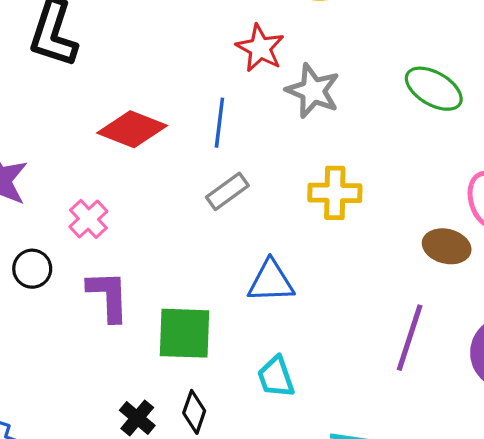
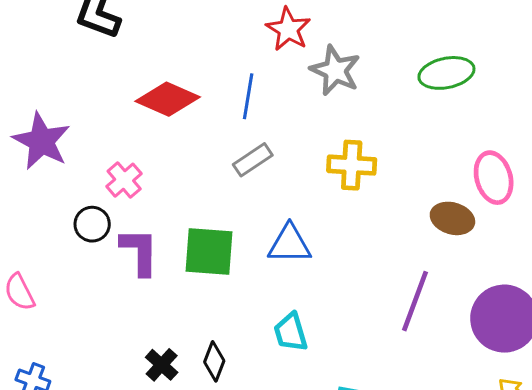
green ellipse: (434, 89) -> (446, 73), turned -44
black circle: (32, 269) -> (92, 224), moved
green square: (184, 333) -> (209, 252), moved

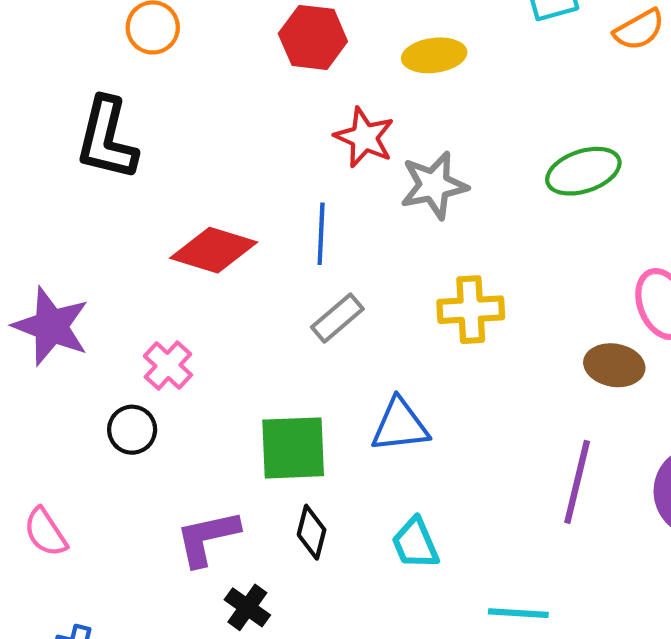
gray star: (335, 70) -> (434, 185), turned -30
purple L-shape: (139, 252) -> (207, 538), moved, turned -96
black diamond: (214, 361) -> (312, 532), moved

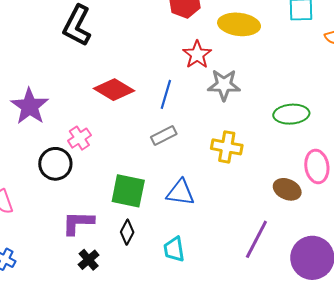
yellow ellipse: (434, 55) -> (239, 24), size x1.4
green ellipse: (583, 171) -> (291, 114), moved
black circle: (132, 430) -> (55, 164), size x1.4

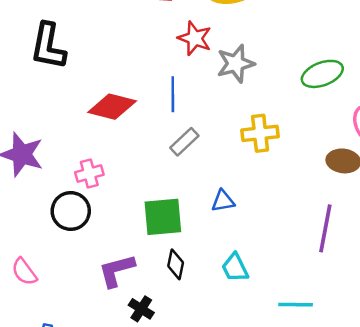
pink cross: (79, 138) -> (89, 174), turned 35
blue triangle: (181, 193) -> (223, 201), size x0.7

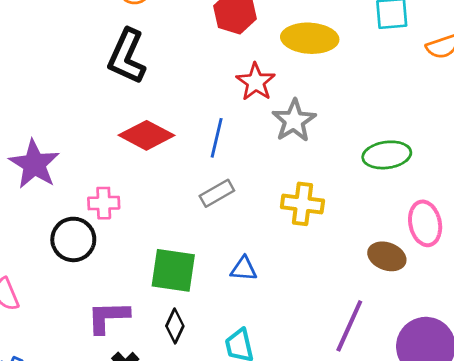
black L-shape: (48, 46) -> (127, 56), moved
gray star: (236, 64) -> (294, 121), turned -30

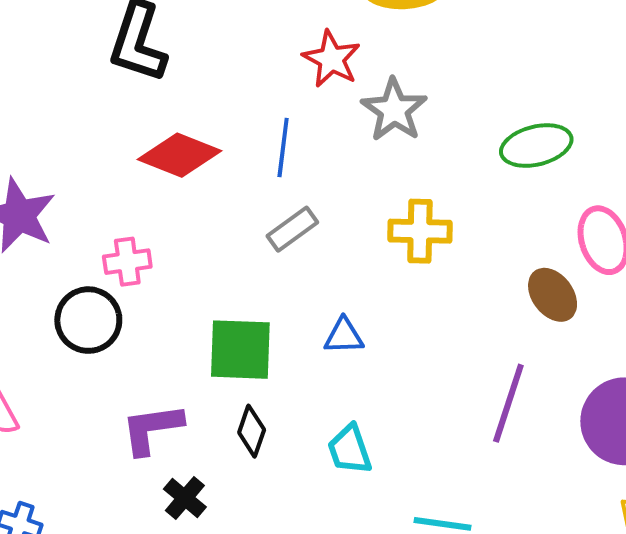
brown ellipse: (387, 256) -> (553, 295), turned 39

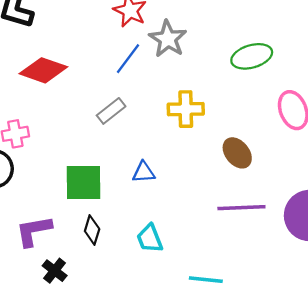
blue line: (283, 148) -> (128, 59), moved, turned 32
brown ellipse: (553, 295) -> (237, 153), moved
purple line: (508, 403) -> (241, 208), turned 72

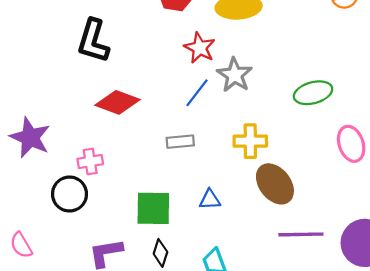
gray rectangle: (111, 111) -> (180, 142), turned 32
brown ellipse: (237, 153) -> (275, 184), moved, size x1.4

